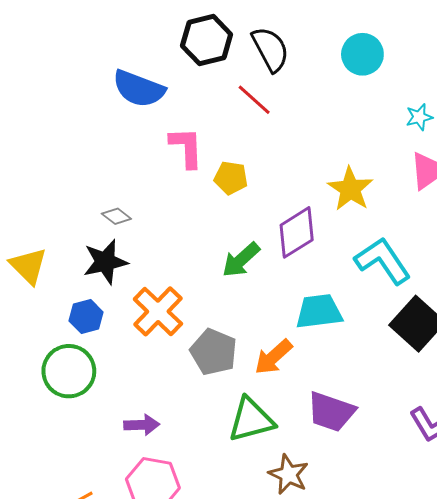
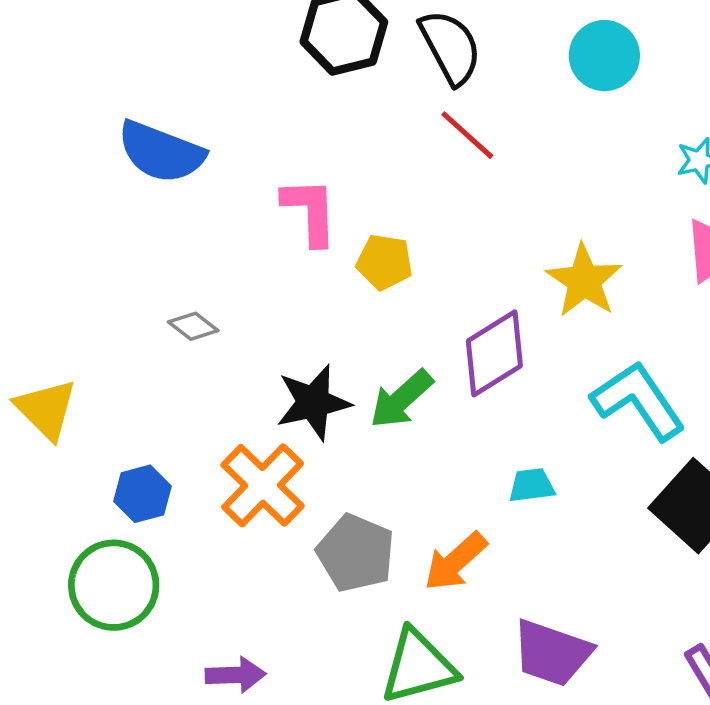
blue semicircle: (139, 89) -> (161, 152), moved
red line: (254, 100) -> (467, 135), moved
black star: (105, 262) -> (313, 402), moved
cyan trapezoid: (319, 311) -> (532, 485), size x0.6

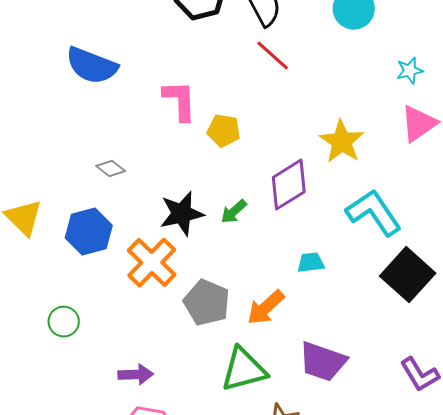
green arrow: (401, 399) -> (234, 212), size x0.7
blue hexagon: (142, 494) -> (89, 232), moved, size x1.4
green circle: (114, 585) -> (64, 322), size x0.6

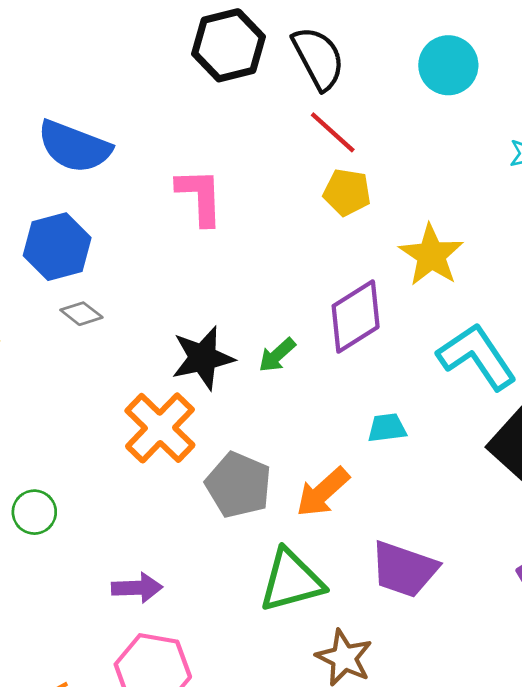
yellow pentagon: (224, 131) -> (347, 192), moved
gray diamond: (111, 169) -> (81, 314), moved
blue hexagon: (89, 232) -> (57, 247), moved

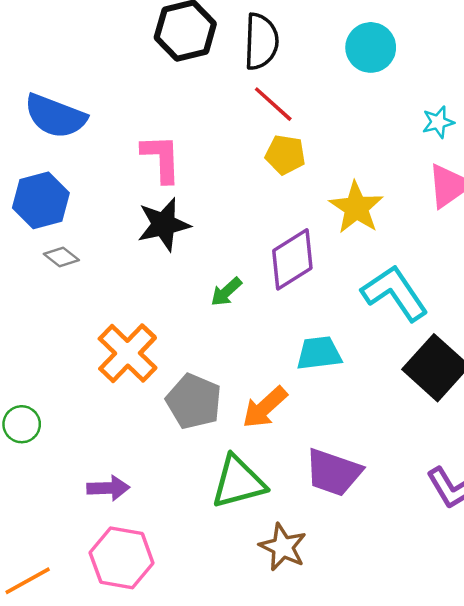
black semicircle: (318, 58) -> (261, 41), turned 30
black star: (203, 358) -> (164, 224), moved
cyan trapezoid: (387, 428) -> (319, 353), size x1.4

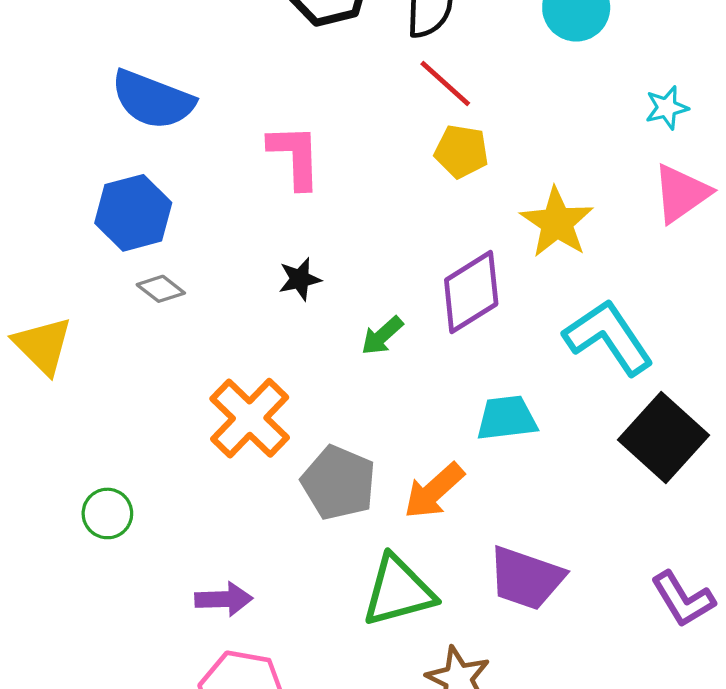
black star: (164, 224) -> (300, 279), moved, size x0.6

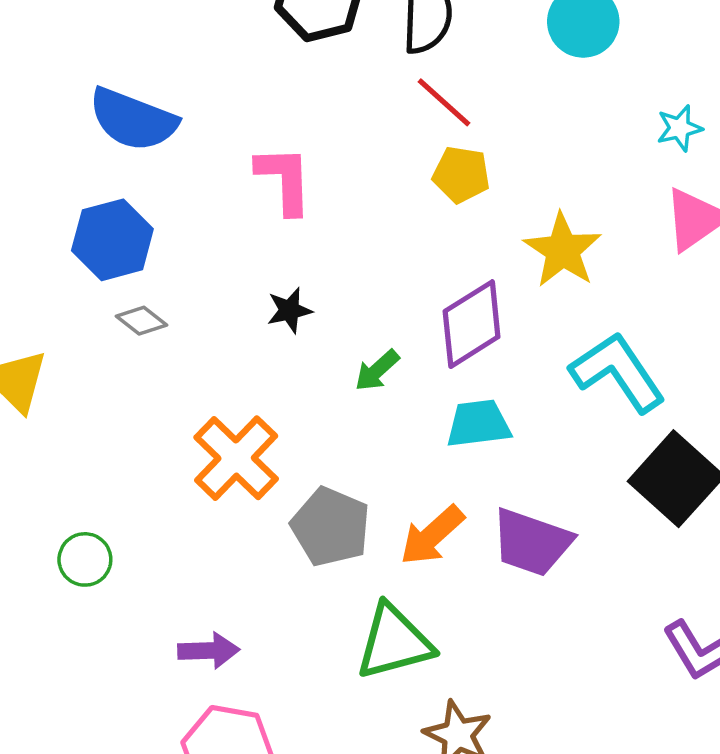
cyan trapezoid: (507, 418) -> (478, 424), moved
purple trapezoid: (526, 578) -> (532, 542), moved

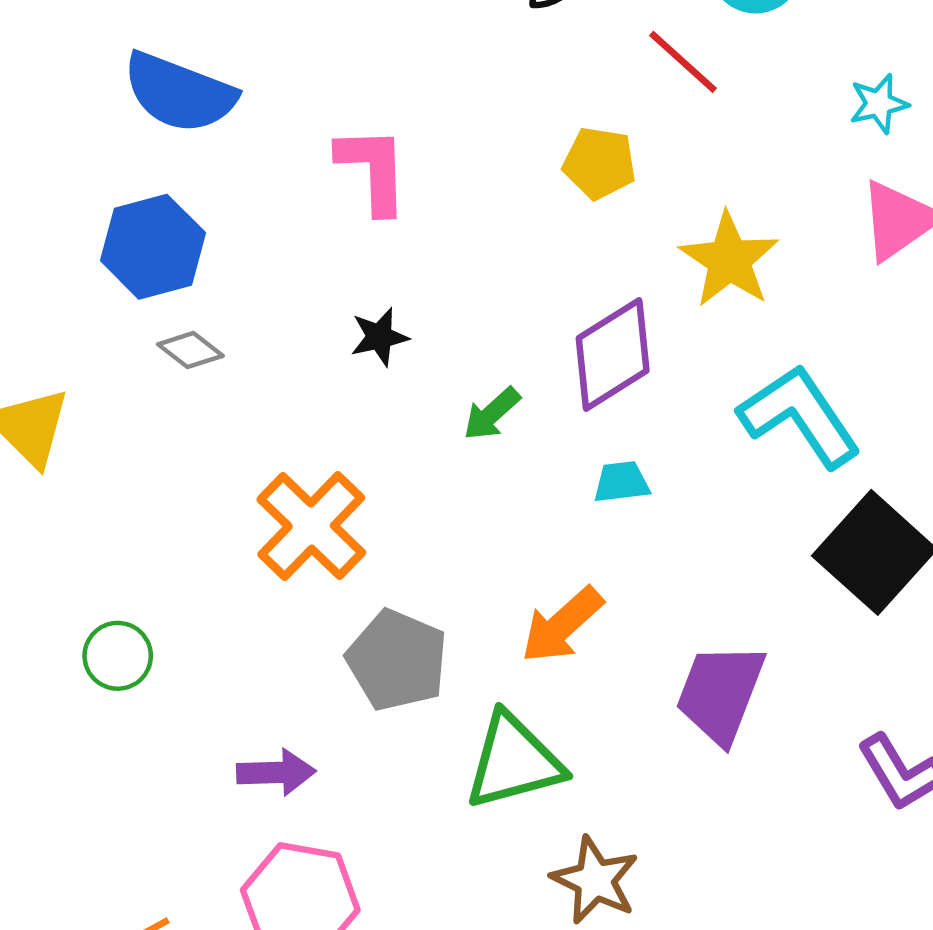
red line: (444, 102) -> (683, 62), moved
cyan trapezoid: (478, 424) -> (621, 482), size x0.7
gray pentagon: (331, 527) -> (397, 660), moved
purple trapezoid: (532, 542) -> (720, 693), moved, turned 92

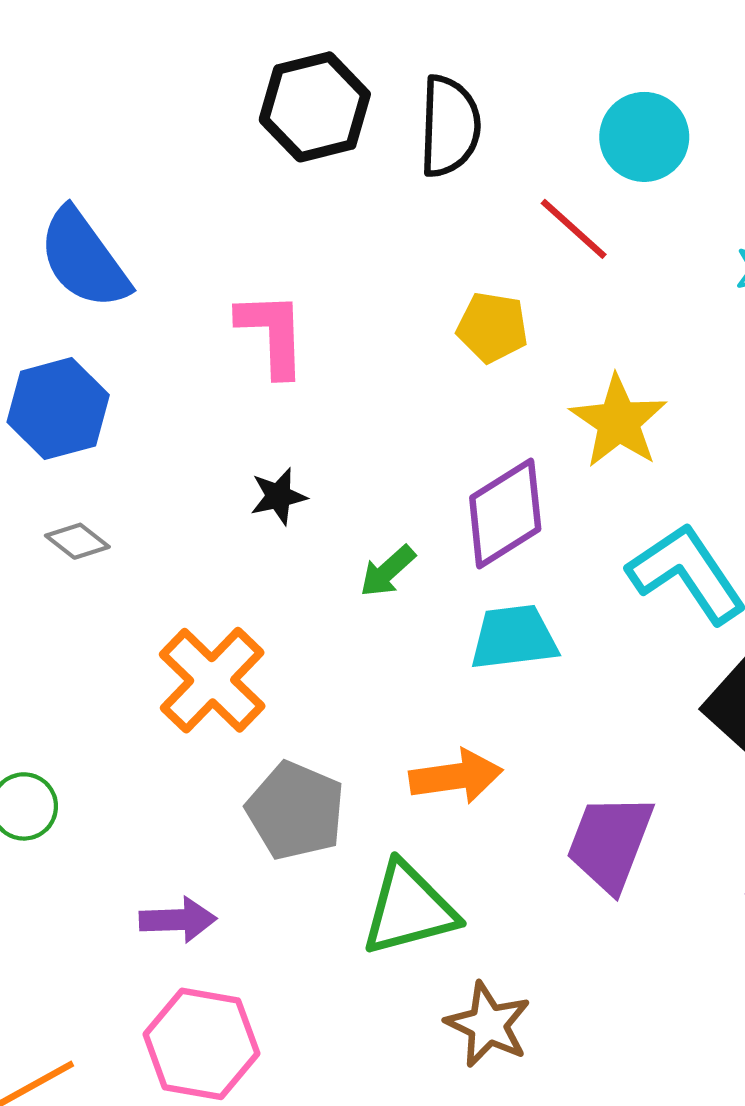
blue semicircle: (179, 93) -> (84, 259), turned 33
gray diamond: (190, 350) -> (77, 541), moved
cyan trapezoid: (621, 482) -> (514, 637), size x1.6
orange arrow: (562, 625) -> (456, 776), turned -146

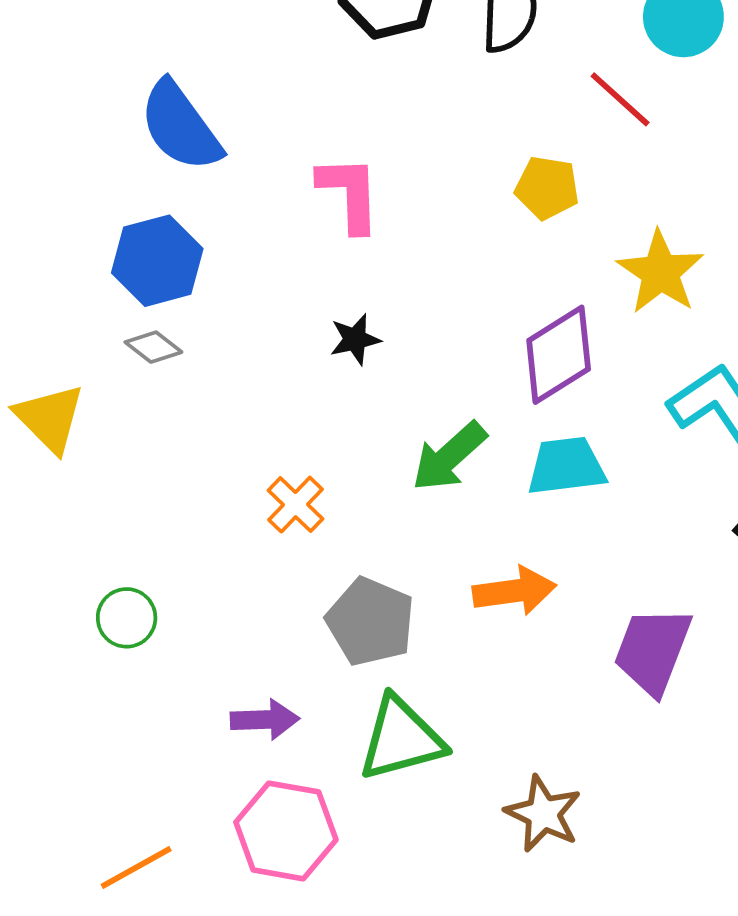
gray diamond: (77, 541) -> (153, 347), moved
green arrow: (388, 571) -> (449, 457), moved, size x1.5
orange cross: (212, 680) -> (296, 505), size x0.6
green triangle: (409, 909) -> (401, 739), moved

